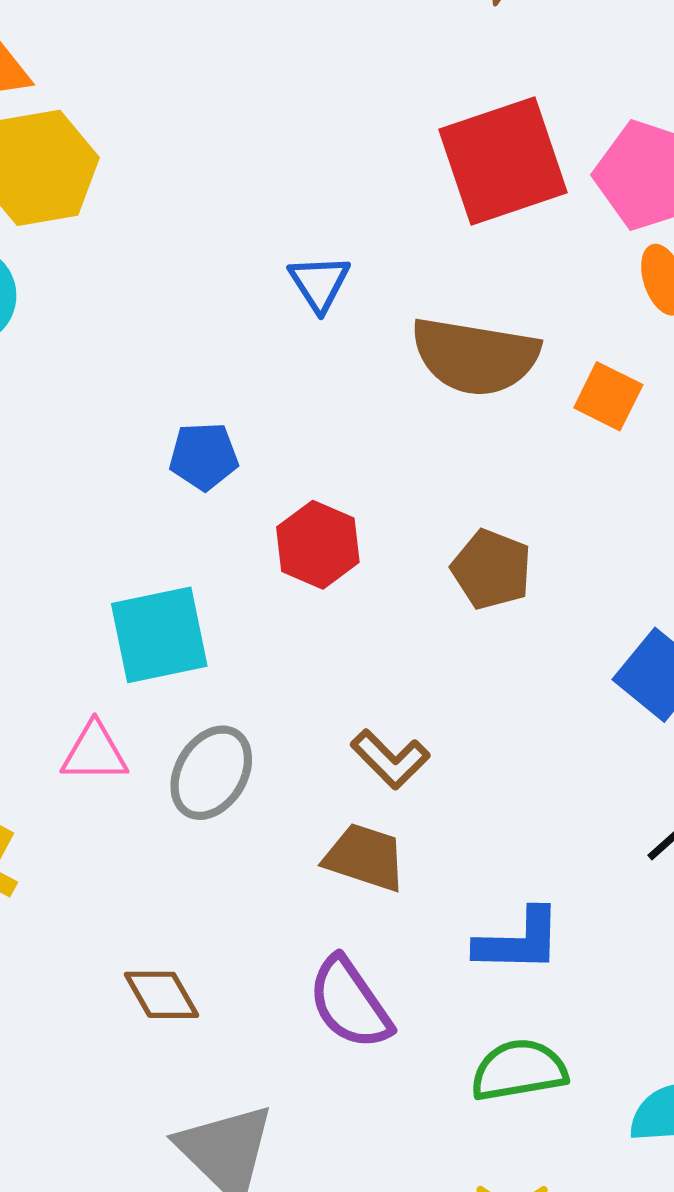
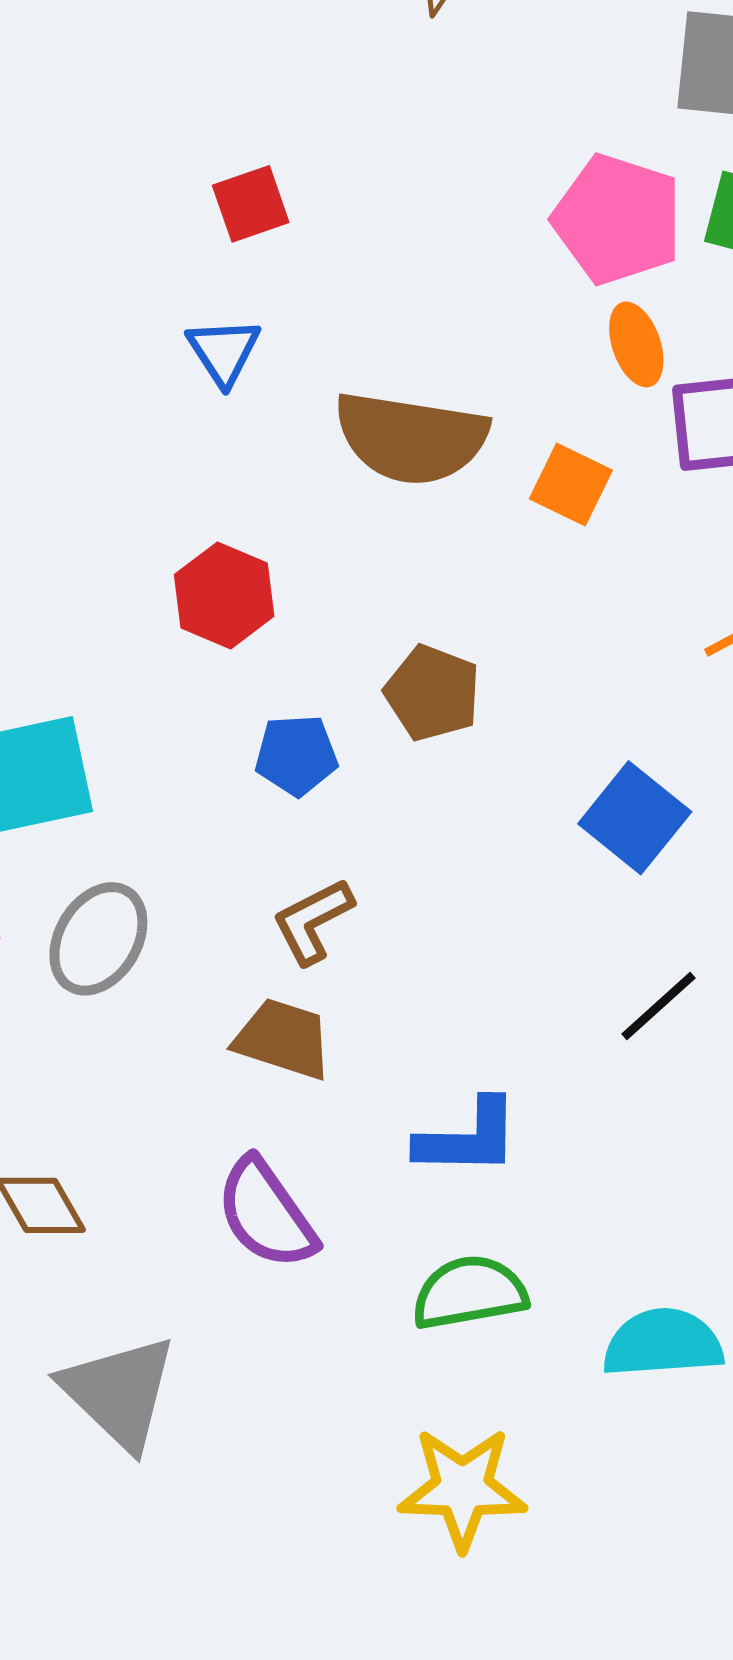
red square: (503, 161) -> (251, 204), moved, size x0.5
blue pentagon: (204, 456) -> (296, 755), moved
red hexagon: (318, 545) -> (224, 595), moved
brown L-shape: (390, 759) -> (313, 921), turned 108

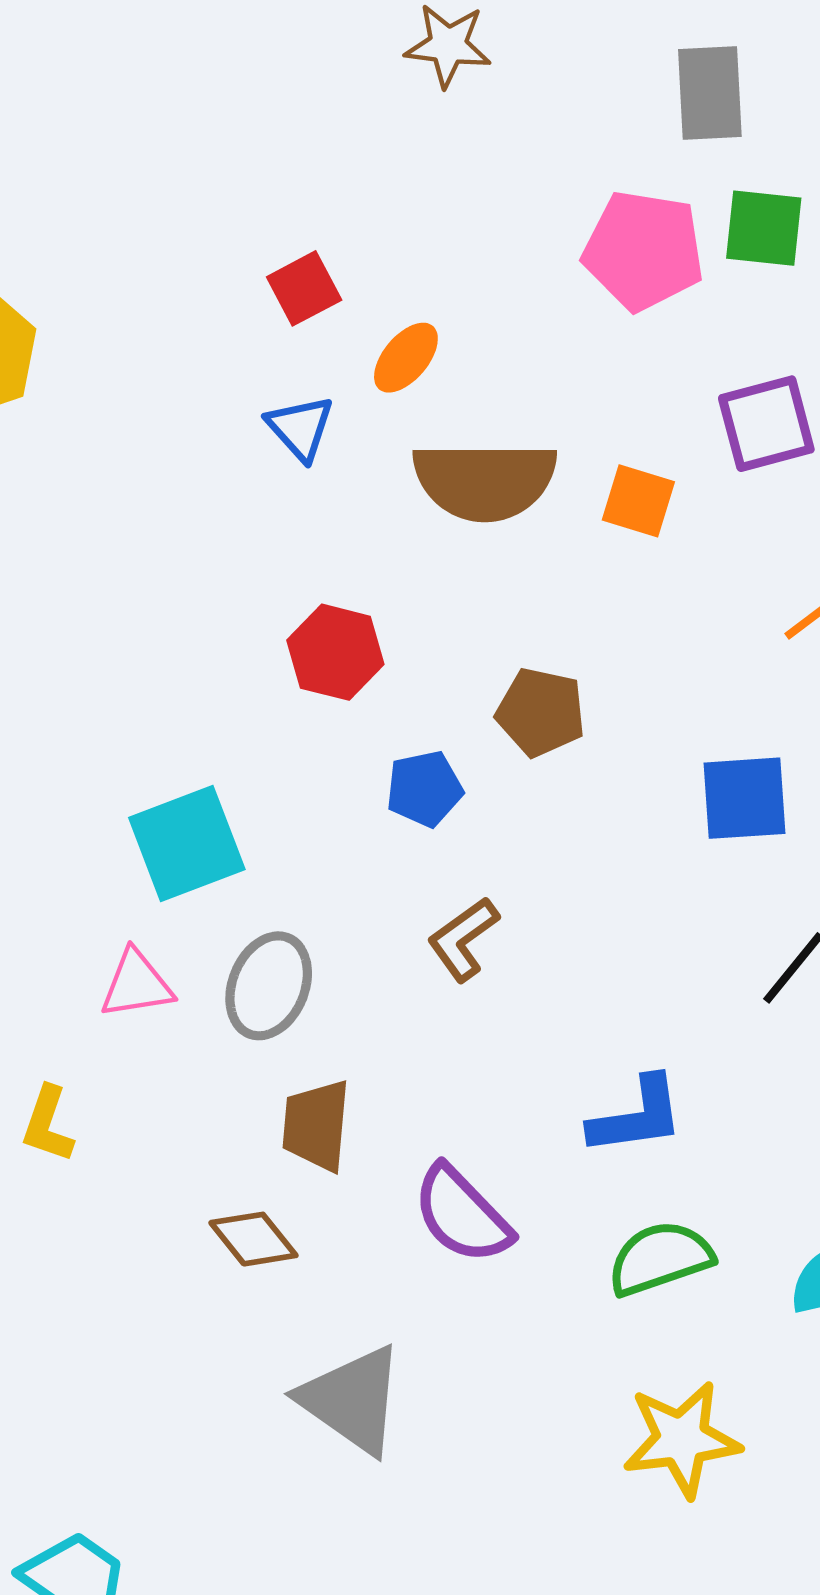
orange ellipse: (636, 344) -> (406, 358), moved, turned 68
blue square: (635, 818) -> (744, 798), turned -34
brown trapezoid: (283, 1039) -> (316, 1125), moved, turned -94

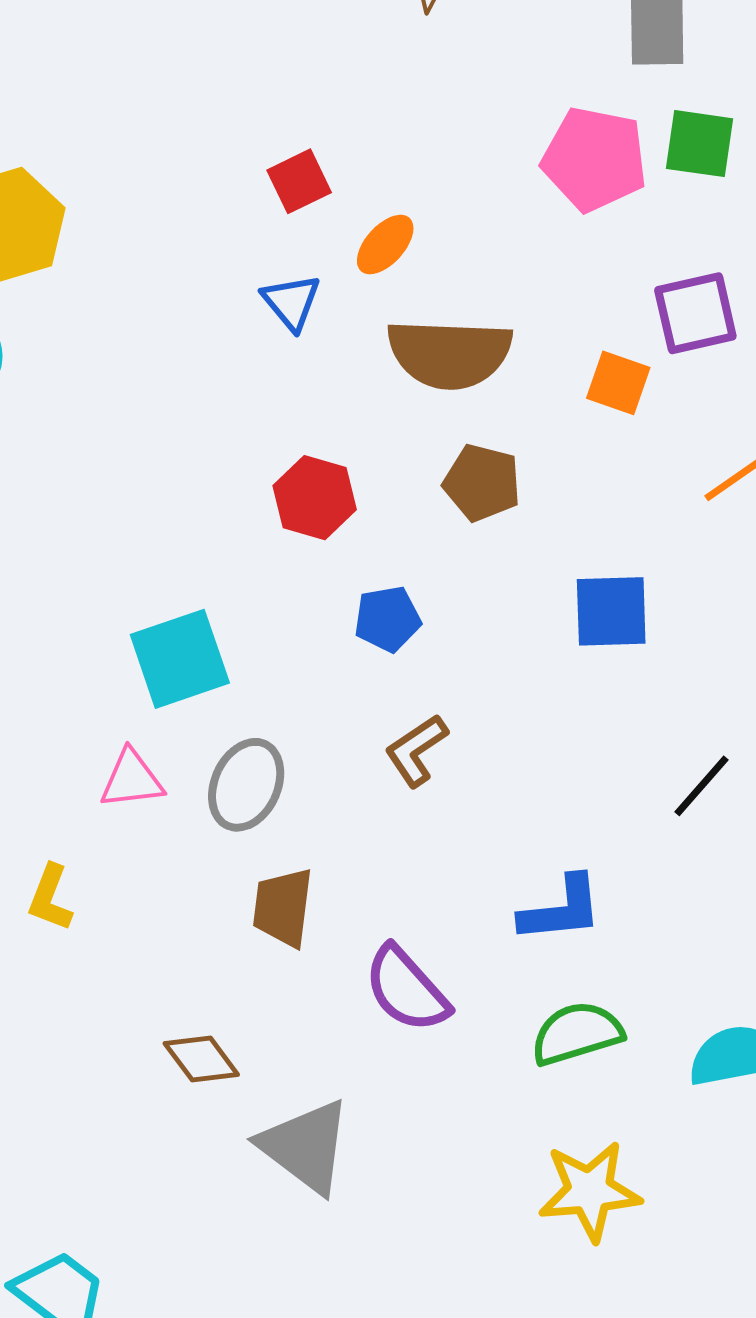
orange square: (638, 501) -> (618, 383), moved
brown pentagon: (541, 712) -> (482, 483), moved
blue square: (744, 798) -> (611, 611), moved
brown diamond: (253, 1239) -> (201, 1059), moved

